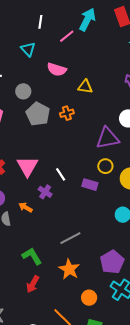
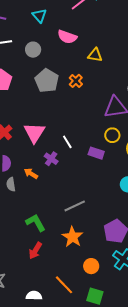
gray circle: (23, 91) -> (33, 50), moved
orange cross: (67, 113) -> (76, 81), turned -32

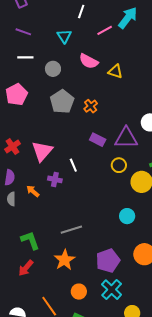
yellow triangle: (95, 55) -> (115, 72), moved
purple rectangle: (96, 153) -> (98, 140), moved
purple cross: (51, 159) -> (55, 179), turned -32

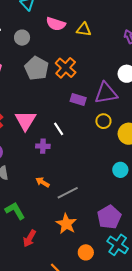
orange cross: (91, 106) -> (66, 68), size x1.5
orange arrow: (33, 191) -> (43, 182), moved
green L-shape: (30, 240) -> (15, 211), moved

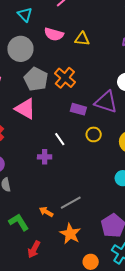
gray circle: (22, 38) -> (20, 49), size x1.6
purple triangle: (106, 93) -> (106, 102), turned 30
pink triangle: (25, 120) -> (25, 109), moved, turned -30
yellow circle: (103, 121) -> (94, 134), moved
orange arrow: (43, 182) -> (46, 212), moved

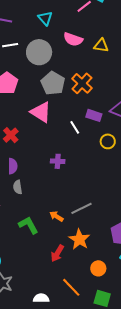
white line: (60, 139) -> (75, 127), moved
red arrow: (34, 249) -> (57, 253), moved

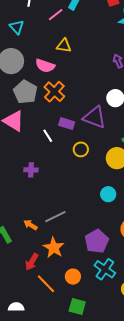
pink semicircle: (73, 39) -> (45, 66), moved
yellow triangle: (101, 45) -> (64, 46), moved
orange line: (71, 287) -> (46, 284), moved

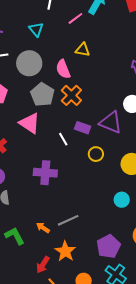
pink semicircle: (45, 66) -> (63, 69), turned 48
purple cross: (31, 170) -> (45, 173), size x1.6

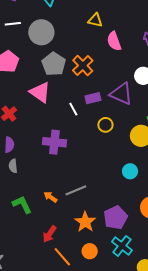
pink semicircle: (63, 69) -> (114, 41), moved
purple rectangle: (83, 128) -> (93, 98), turned -35
orange star: (65, 251) -> (85, 222), moved

